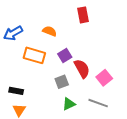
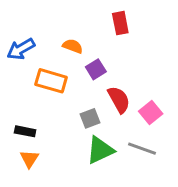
purple square: (65, 55) -> (96, 69), moved
green triangle: (69, 104) -> (100, 150), size x1.5

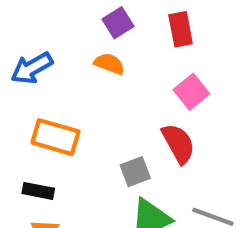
purple square: (96, 69) -> (118, 23), moved
orange rectangle: (51, 81) -> (55, 137), moved
pink square: (151, 113) -> (191, 92), moved

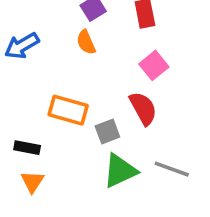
orange semicircle: (109, 64) -> (86, 42), turned -135
orange rectangle: (55, 137) -> (68, 110), moved

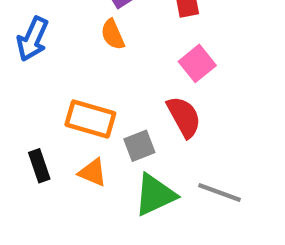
blue arrow: (22, 46) -> (33, 39), turned -36
black rectangle: (27, 148) -> (39, 166), turned 60
orange triangle: (32, 182) -> (93, 172), moved, turned -40

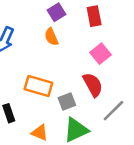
orange triangle: (93, 172) -> (40, 133), moved
gray line: (220, 192) -> (113, 111), moved, turned -65

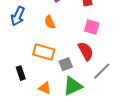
orange semicircle: (51, 37) -> (50, 22), moved
pink square: (101, 54) -> (92, 27), turned -35

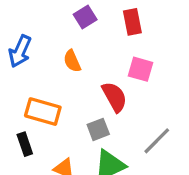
red semicircle: (86, 51) -> (114, 97), moved
orange rectangle: (44, 52) -> (43, 112), moved

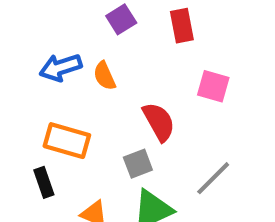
blue arrow: (20, 51) -> (61, 67), moved, turned 48
pink square: (141, 69) -> (213, 86), moved

